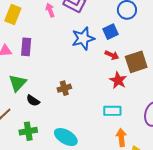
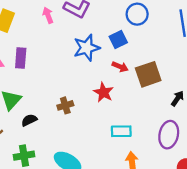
red star: (118, 80) -> (103, 92), moved
black semicircle: (33, 101) -> (29, 120), turned 120

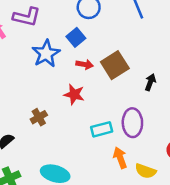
purple ellipse: (169, 135) -> (132, 123), moved

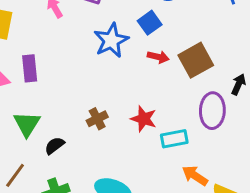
red star: (74, 94) -> (144, 119), moved
purple ellipse: (132, 123) -> (212, 111), moved
orange arrow: (120, 158) -> (195, 176), turned -40

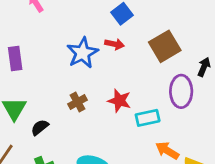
blue star: (111, 40) -> (82, 53), moved
red arrow: (158, 57) -> (114, 44), moved

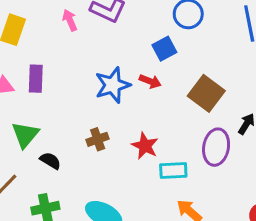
brown square: (165, 46) -> (206, 93), turned -32
black semicircle: (40, 127) -> (50, 161), turned 60

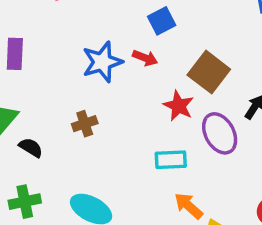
red star: (145, 146) -> (179, 106), moved
purple ellipse: (216, 147) -> (220, 133), turned -39

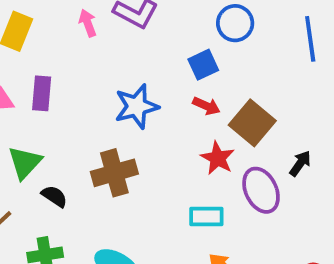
red arrow: (145, 58) -> (206, 106), moved
brown cross: (85, 124) -> (114, 173), size x1.6

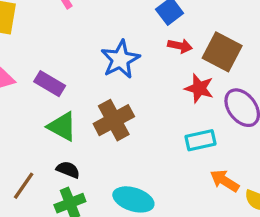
purple rectangle: (42, 93) -> (50, 84), moved, turned -52
green triangle: (25, 163) -> (62, 126), moved, turned -32
black semicircle: (54, 196) -> (68, 170), moved

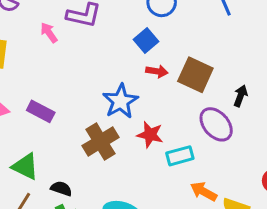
blue star: (120, 59) -> (120, 101), moved
red star: (199, 88) -> (150, 135), moved
green triangle: (62, 126) -> (25, 167), moved

